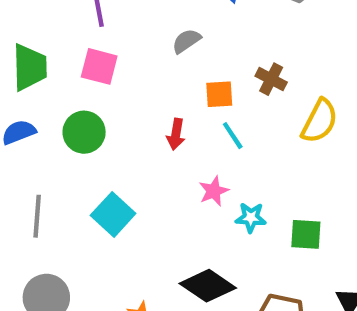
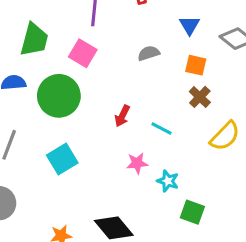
orange square: (219, 94) -> (196, 65), moved
green circle: (84, 132) -> (59, 96), size x1.4
cyan line: (233, 136) -> (162, 128), turned -45
cyan star: (251, 217) -> (168, 181), moved

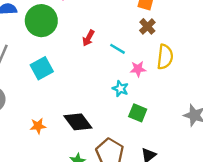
yellow semicircle: (225, 136) -> (165, 57), turned -40
pink star: (137, 163) -> (138, 69), moved

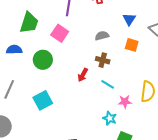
green circle: (41, 21) -> (43, 60), size x0.7
brown cross: (147, 26) -> (103, 60), moved, turned -32

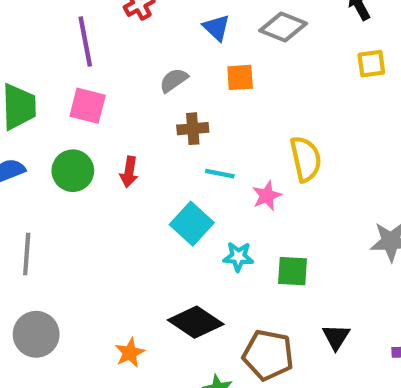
red arrow: (83, 75) -> (129, 172), moved
cyan square: (43, 100) -> (192, 224), moved
cyan star: (110, 118) -> (238, 257), moved

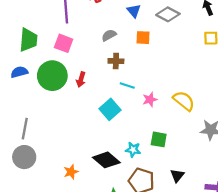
yellow semicircle: (306, 159) -> (184, 101), moved, turned -45
green circle: (73, 171) -> (52, 76), size x1.4
gray line: (27, 254) -> (25, 129), moved
cyan star: (238, 257) -> (133, 150), moved

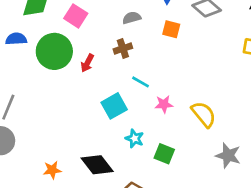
brown cross: (116, 61) -> (123, 49), moved, turned -32
cyan star: (133, 150) -> (135, 138), moved

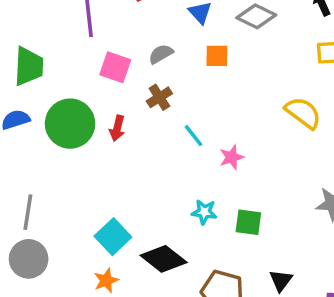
pink square: (76, 16) -> (115, 67), moved
cyan line: (141, 82) -> (194, 136), turned 36
cyan square: (114, 106) -> (113, 237), moved
yellow semicircle: (204, 114) -> (303, 113), moved

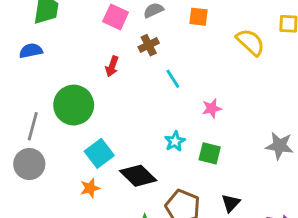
yellow semicircle: (303, 113) -> (250, 42), moved
green circle: (70, 124) -> (74, 105), moved
pink star: (232, 157) -> (212, 108), moved
cyan star: (204, 212) -> (175, 141), turned 30

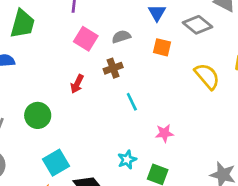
green circle: (74, 105) -> (38, 115), size x0.7

